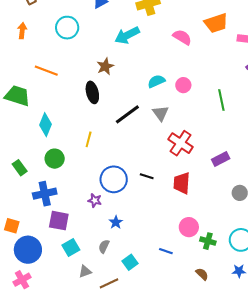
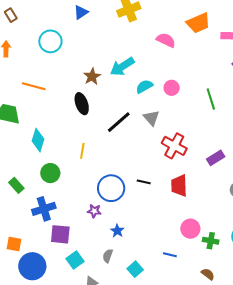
cyan arrow: (127, 35) -> (122, 67), moved

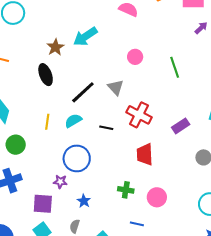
cyan semicircle: (144, 86) -> (73, 121), moved
black line: (144, 182) -> (106, 128), moved
purple square: (60, 234) -> (43, 204), moved
green cross: (211, 241) -> (126, 190), moved

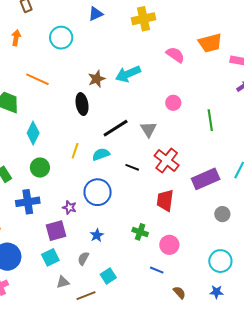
purple rectangle: (181, 126) -> (206, 179), size x1.5
purple star: (60, 182) -> (69, 207), moved
purple square: (43, 204) -> (56, 231), turned -30
blue line: (137, 224) -> (157, 270), moved

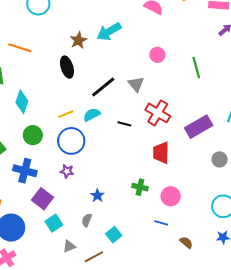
yellow line: (75, 151) -> (66, 114), turned 56
blue circle: (98, 192) -> (71, 141), moved
blue cross: (28, 202) -> (25, 171), turned 30
purple square: (56, 231) -> (42, 199), moved, turned -30

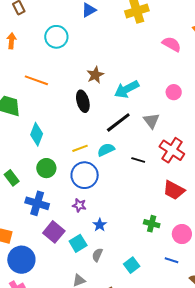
cyan arrow: (109, 32) -> (127, 89), moved
red trapezoid: (161, 153) -> (174, 190), turned -65
blue star: (97, 196) -> (100, 225), moved
cyan square: (54, 223) -> (78, 243), moved
cyan square: (114, 235) -> (132, 265), moved

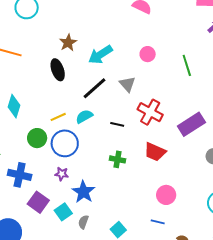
green circle: (46, 168) -> (37, 138), moved
green cross: (152, 224) -> (118, 159), moved
blue star: (100, 225) -> (83, 192), size x1.6

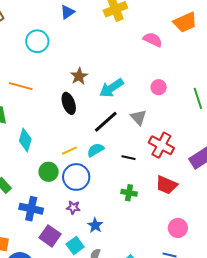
blue star: (83, 192) -> (95, 225), size x0.7

